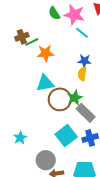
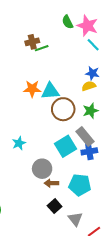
orange star: (46, 53) -> (32, 89), moved
yellow semicircle: (82, 74) -> (89, 86), turned 56
green star: (75, 98) -> (91, 111), moved
gray rectangle: (86, 113) -> (85, 137), moved

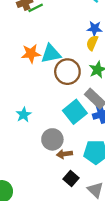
yellow semicircle: (89, 86) -> (92, 43), turned -40

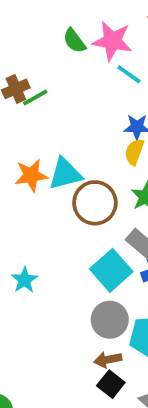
gray circle: (52, 139) -> (110, 320), moved
brown arrow: (65, 154) -> (108, 360), moved

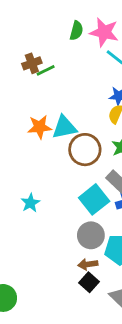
green semicircle: (74, 41) -> (76, 31), turned -132

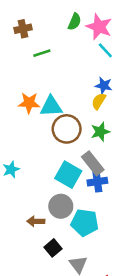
brown cross: (32, 63) -> (23, 29), moved
cyan square: (94, 199) -> (68, 175), turned -30
brown arrow: (88, 264) -> (36, 221), moved

